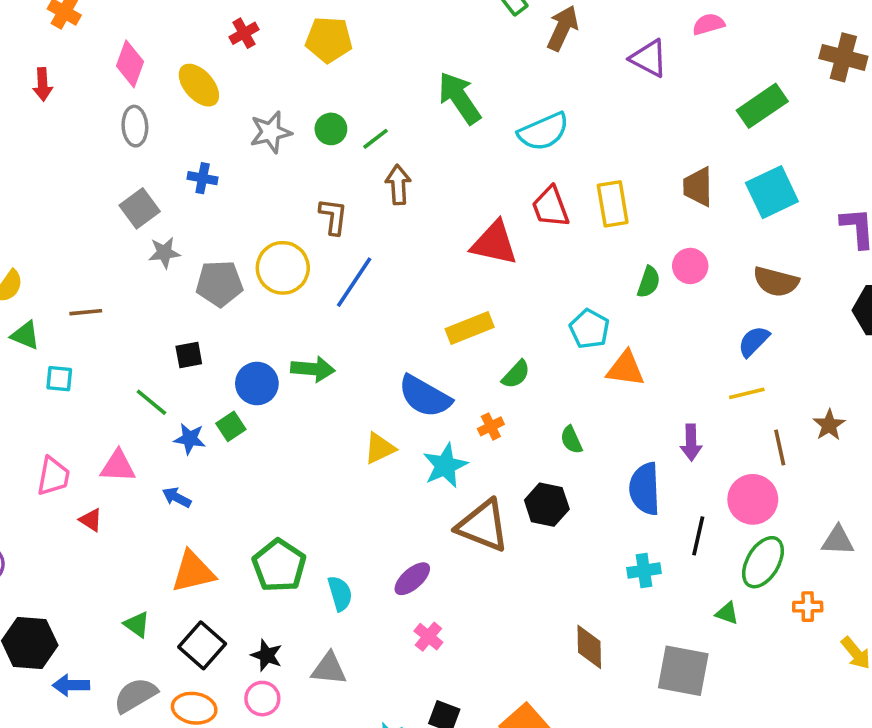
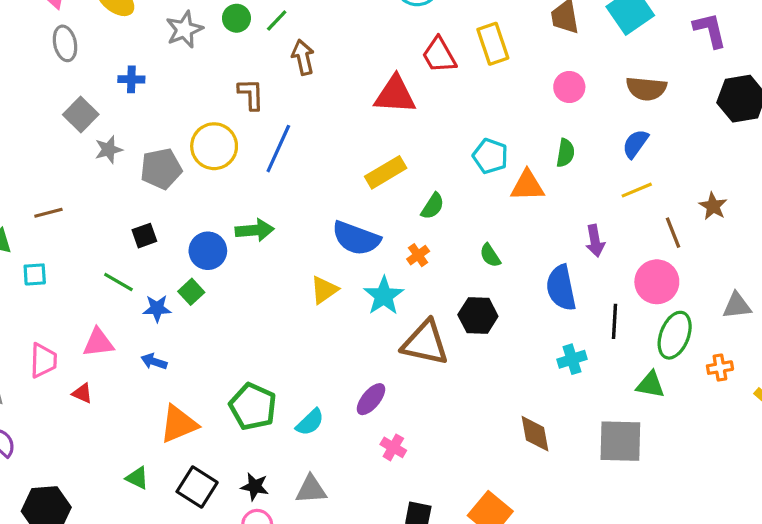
green semicircle: (649, 282) -> (565, 153), moved
cyan semicircle: (340, 593) -> (310, 422), turned 72
green triangle: (727, 613) -> (651, 385), size x1.4

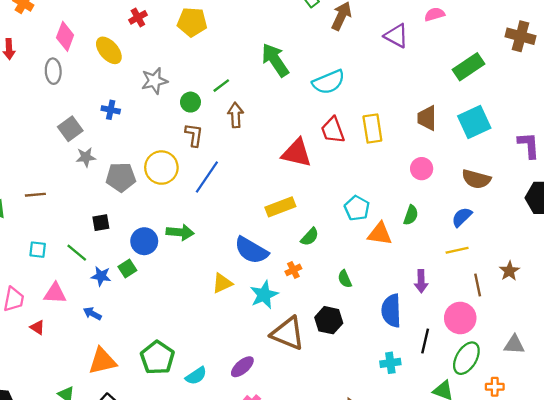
green circle: (236, 18) -> (190, 102), moved
gray ellipse: (65, 43) -> (53, 71), moved
cyan square: (35, 274) -> (38, 250), moved

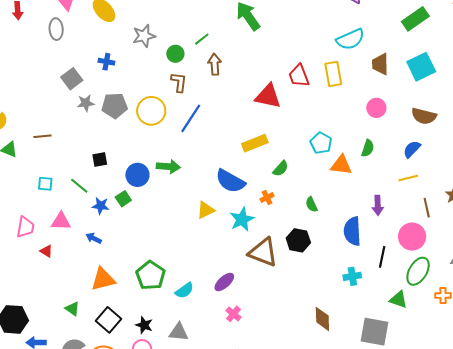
cyan semicircle: (329, 82) -> (350, 39), moved
gray pentagon: (121, 177) -> (115, 106), moved

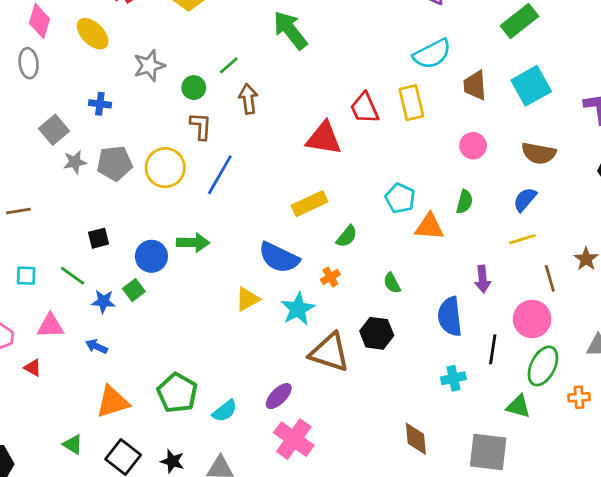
pink cross: (234, 314) -> (294, 439), size x1.8

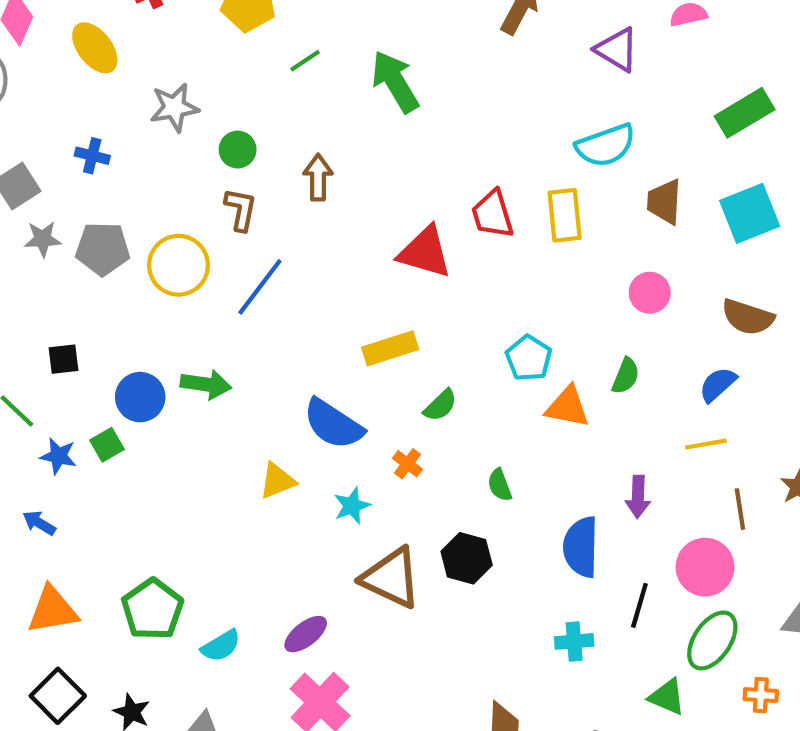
green line: (229, 65) -> (305, 61), moved
orange cross: (330, 277) -> (408, 464), turned -30
cyan star: (298, 309) -> (352, 506), size x0.7

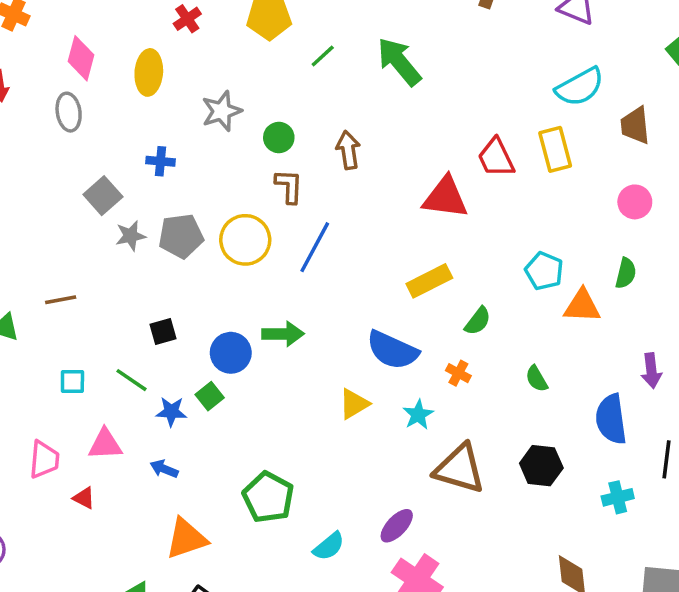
yellow ellipse: (95, 48) -> (149, 72), turned 51
black hexagon: (467, 558) -> (541, 466), moved
green pentagon: (153, 609) -> (268, 497), moved

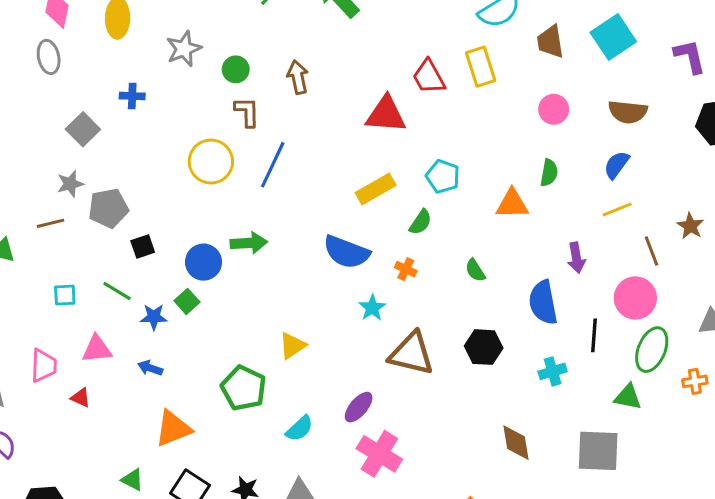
gray star: (131, 236) -> (70, 184), moved
gray pentagon: (181, 236) -> (108, 208), moved
cyan pentagon: (544, 271) -> (443, 176), moved
yellow triangle: (354, 404) -> (292, 346), moved

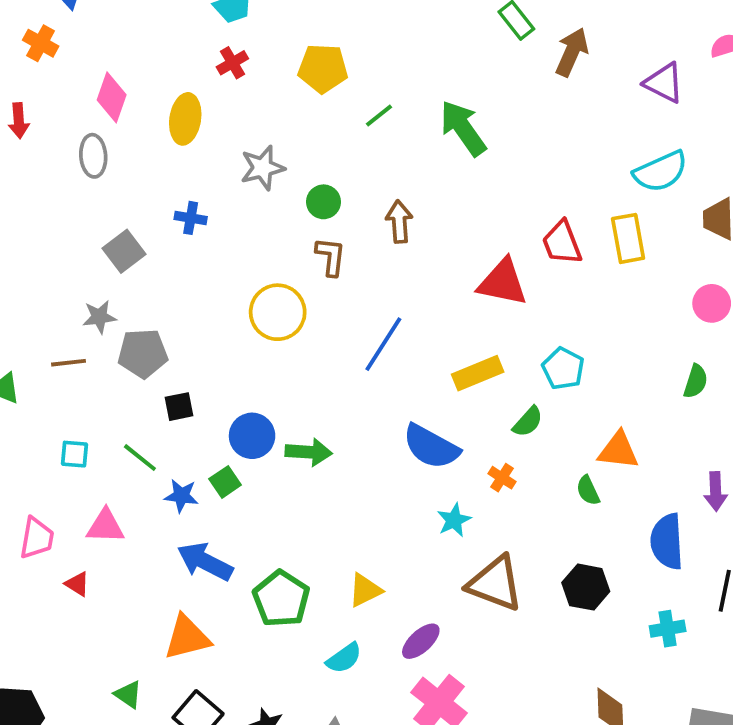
blue line: (273, 165) -> (383, 344), moved
orange triangle: (512, 204) -> (618, 450), moved
green arrow: (249, 243) -> (309, 452), moved
yellow triangle: (292, 346) -> (365, 590), moved
blue arrow: (150, 368) -> (205, 562), moved, size x1.8

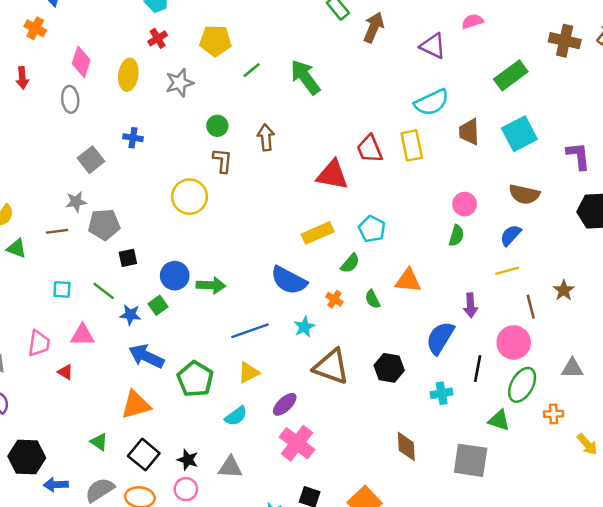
gray star: (262, 168) -> (179, 83), moved
pink circle: (712, 303) -> (465, 204), moved
blue line: (383, 344) -> (250, 331), moved, turned 39
green semicircle: (588, 491) -> (373, 299), moved
blue semicircle: (667, 542) -> (440, 338), turned 36

